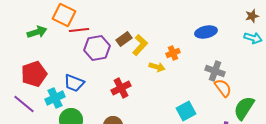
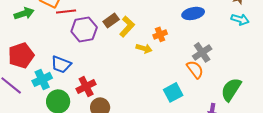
gray cross: (215, 71) -> (202, 52), turned 36
red cross: (121, 88) -> (86, 86), moved
orange semicircle: (223, 88) -> (195, 69), moved

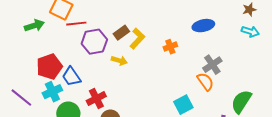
yellow arrow: (144, 48) -> (119, 61), moved
red pentagon: (21, 55) -> (49, 67), moved
blue trapezoid: (61, 64) -> (71, 77), turned 35

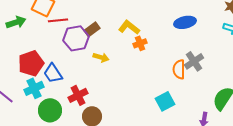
brown rectangle: (121, 33) -> (92, 29), moved
yellow L-shape: (137, 39) -> (129, 27), moved, turned -95
orange cross: (170, 47) -> (140, 43), moved
orange semicircle: (205, 82) -> (179, 69), moved, turned -144

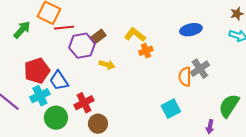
green arrow: (16, 22) -> (22, 30), turned -30

